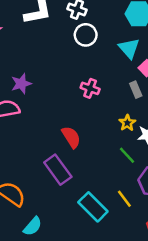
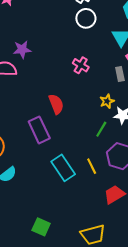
green line: (127, 155) -> (101, 129), turned 63

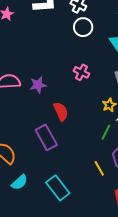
purple star: (22, 49) -> (38, 85), moved
cyan rectangle: (63, 168) -> (58, 188), moved

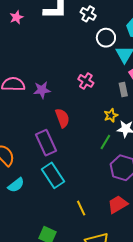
white circle: (83, 27) -> (106, 38), moved
yellow line: (99, 168) -> (81, 208), moved
cyan rectangle: (58, 188) -> (53, 175), moved

